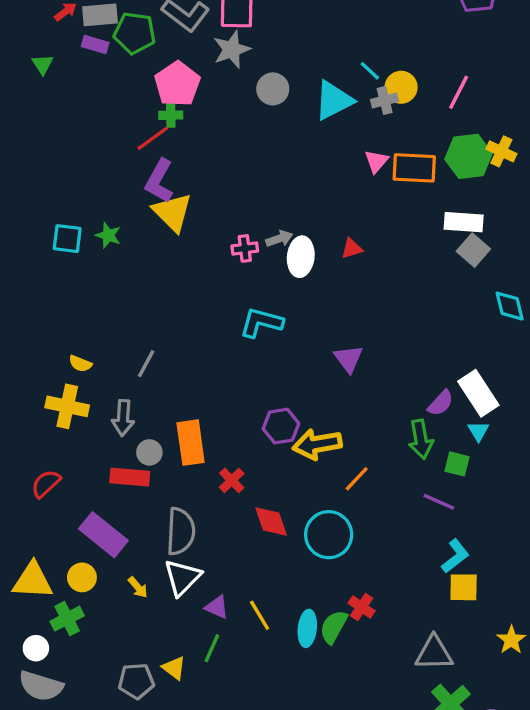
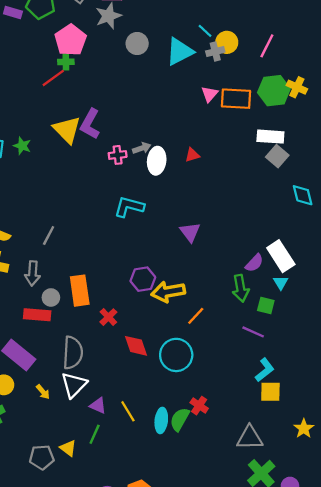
purple L-shape: (159, 181) -> (90, 124), moved

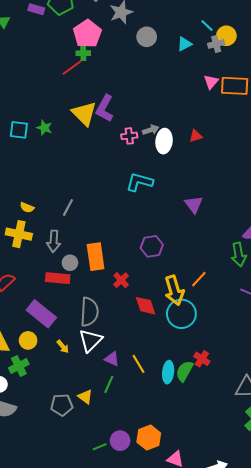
cyan triangle: (180, 52) -> (184, 44), size x0.6
yellow arrow: (168, 292) -> (174, 290), moved, turned -96

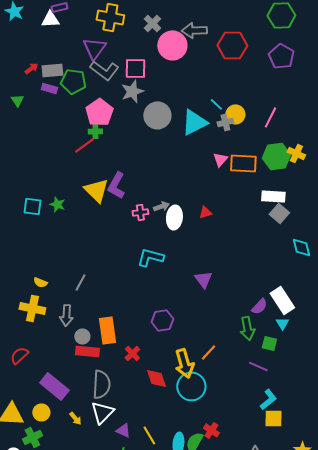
gray circle: (147, 37) -> (157, 115), size x1.4
cyan triangle: (184, 44) -> (194, 122), size x1.8
red rectangle: (58, 278) -> (87, 351), moved

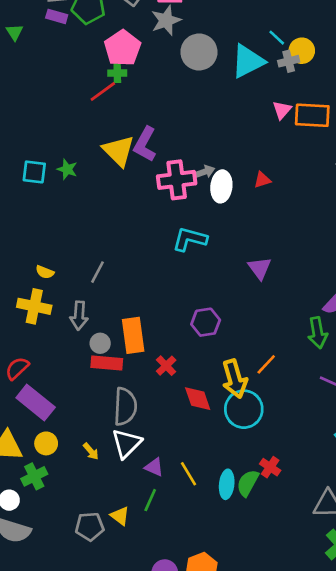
pink cross: (140, 212) -> (177, 180), size x1.8
purple rectangle: (54, 386) -> (36, 403), moved

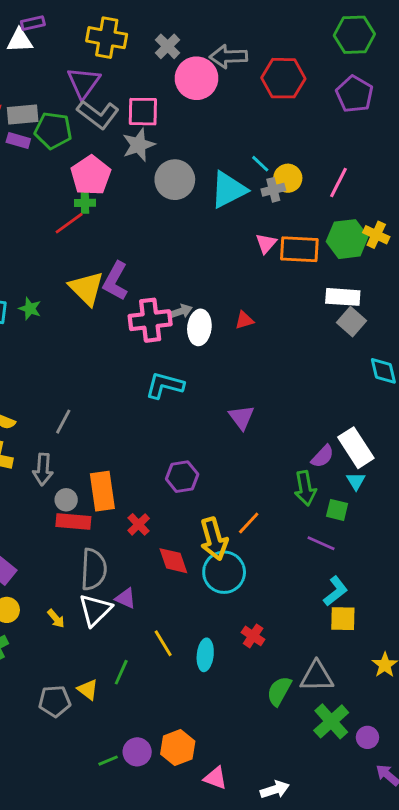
purple triangle: (154, 467) -> (126, 598), moved
green semicircle: (248, 483) -> (279, 691), moved

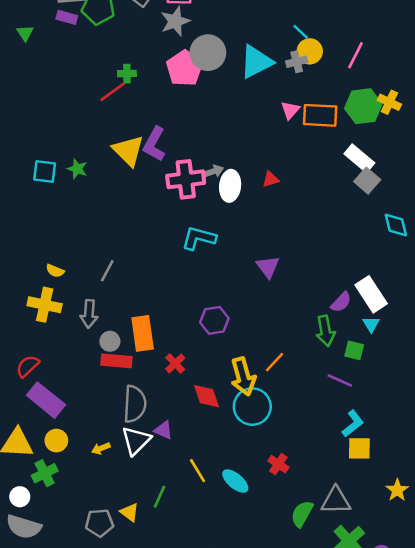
cyan line: (260, 164) -> (301, 32), moved
pink pentagon: (91, 175) -> (184, 68), moved
white rectangle: (343, 297) -> (359, 158), turned 36
yellow arrow: (56, 619) -> (101, 448), turned 108
cyan ellipse: (205, 655) -> (235, 481), turned -56

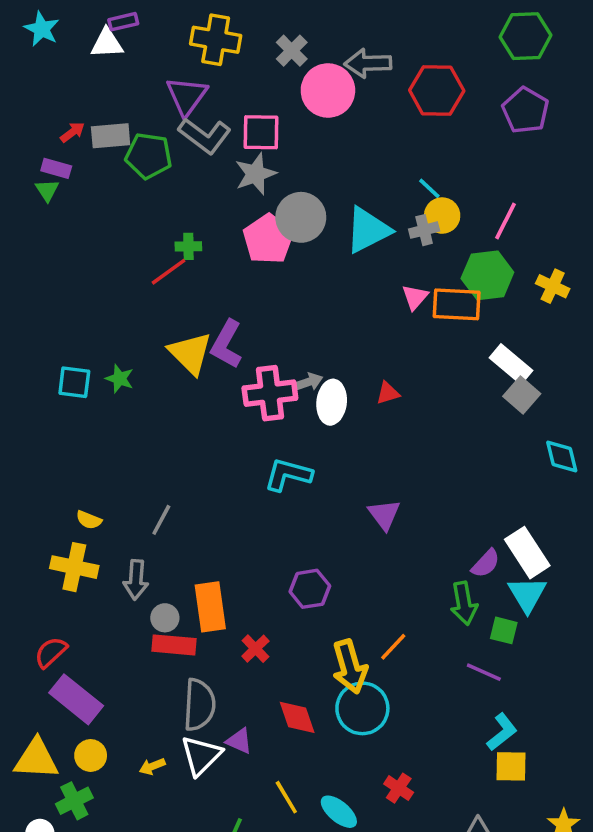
purple rectangle: (67, 17) -> (56, 168), moved
green hexagon: (363, 106) -> (487, 275), moved
cyan triangle: (371, 324) -> (527, 594), size x1.6
red diamond: (207, 396) -> (297, 717), moved

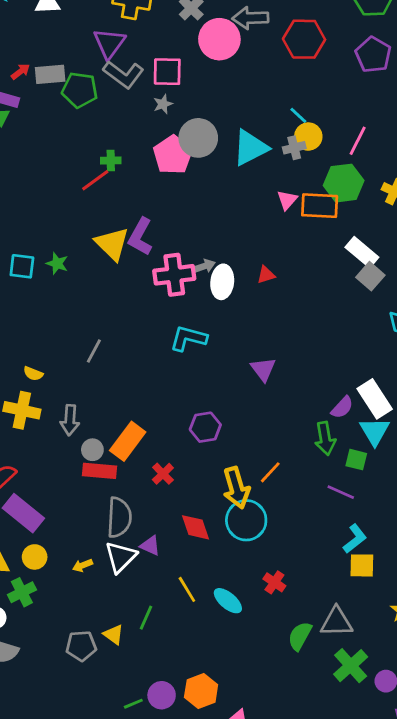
gray star: (255, 174) -> (163, 104), size x0.6
gray line: (161, 520) -> (94, 351), moved
orange rectangle: (210, 607) -> (128, 441), turned 45

